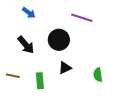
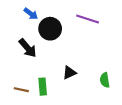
black circle: (59, 40) -> (50, 29), moved
brown line: (13, 76) -> (21, 90), moved

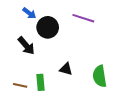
black triangle: (69, 73) -> (66, 69), turned 40
green semicircle: (105, 80) -> (100, 76), size x1.5

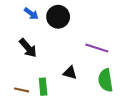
purple line: (83, 18) -> (97, 48), moved
black circle: (48, 27) -> (58, 17), moved

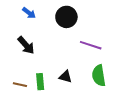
black circle: (58, 17) -> (66, 17), moved
black triangle: (70, 73) -> (65, 77), moved

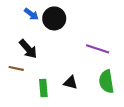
black circle: (66, 17) -> (54, 18), moved
brown line: (20, 85) -> (16, 68), moved

